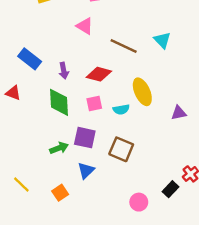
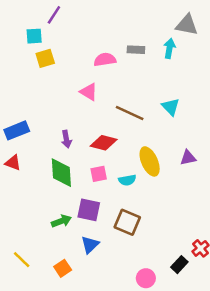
blue rectangle: (30, 59) -> (17, 130), moved, turned -60
purple triangle: (179, 113) -> (188, 158), moved

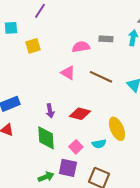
cyan square: (34, 36) -> (11, 28), moved
brown line: (130, 113) -> (101, 77), moved
pink square: (99, 174) -> (76, 147), moved, turned -32

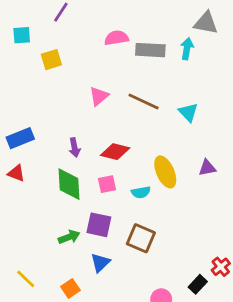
gray rectangle: (106, 39) -> (150, 50), size x1.5
pink semicircle: (81, 47) -> (116, 38), moved
pink triangle: (68, 73) -> (99, 96), turned 49
pink square: (76, 147) -> (107, 184), moved, turned 32

